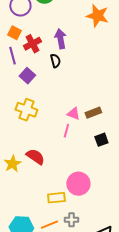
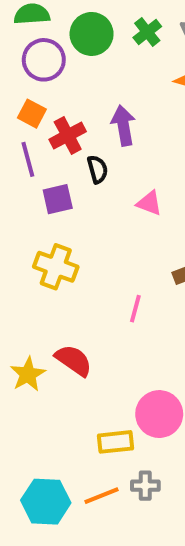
black semicircle: (55, 61) -> (98, 169), moved
purple square: (27, 76) -> (58, 199), turned 35
pink triangle: (73, 114) -> (149, 203), moved

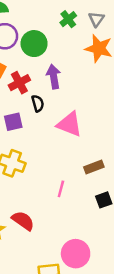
green circle: (92, 34) -> (34, 44), moved
pink triangle: (149, 203) -> (69, 124), size x1.6

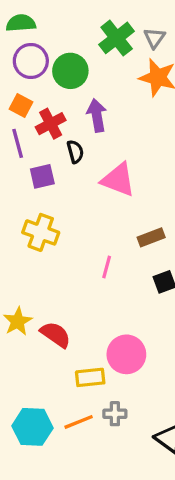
green cross: (68, 19) -> (117, 38), size x1.5
red semicircle: (23, 221) -> (56, 335), moved

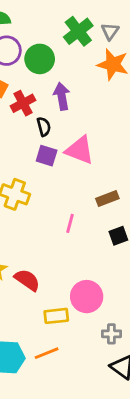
purple square: (42, 176) -> (47, 156), moved, turned 30
gray cross: (115, 414) -> (111, 334), moved

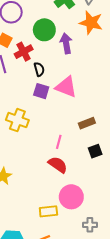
green circle: (40, 59) -> (44, 30), moved
purple arrow: (62, 96) -> (66, 43), moved
red semicircle: (27, 280) -> (58, 165), moved

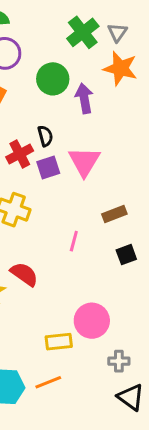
red cross: (24, 52) -> (20, 154), moved
pink triangle: (66, 87) -> (84, 161), turned 40
purple square: (41, 91) -> (48, 168), turned -35
red semicircle: (58, 165) -> (24, 274), moved

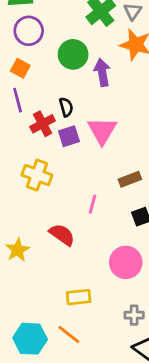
red semicircle: (24, 274) -> (62, 235), moved
pink circle: (92, 321) -> (126, 262), moved
orange line: (48, 382) -> (69, 335), turned 60

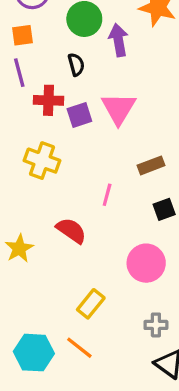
orange square: (20, 68) -> (22, 35), turned -36
black semicircle: (66, 107) -> (76, 65), moved
red cross: (43, 124) -> (49, 100), turned 30
yellow rectangle: (79, 297) -> (91, 304), turned -45

